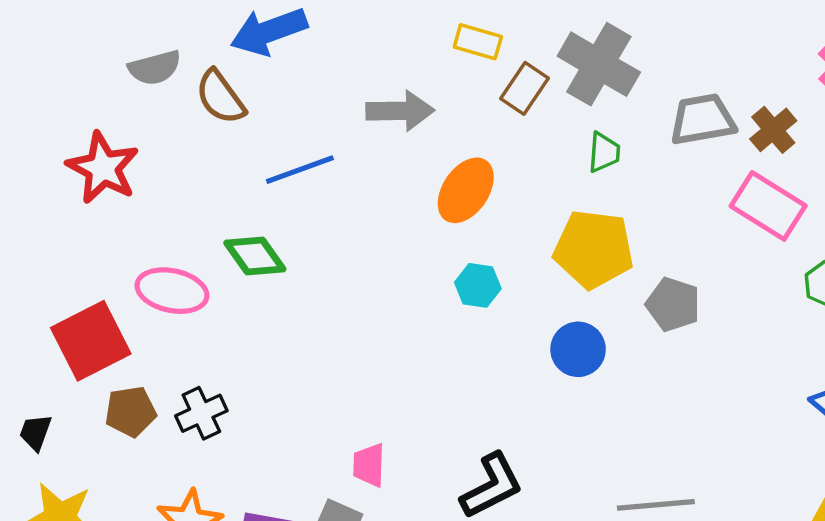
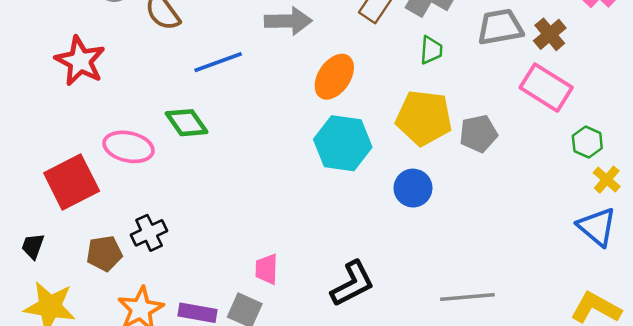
cyan hexagon: (478, 285) -> (343, 143), size x1.8
gray pentagon: (673, 304) -> (478, 134), moved, turned -30
brown pentagon: (131, 412) -> (104, 253), moved

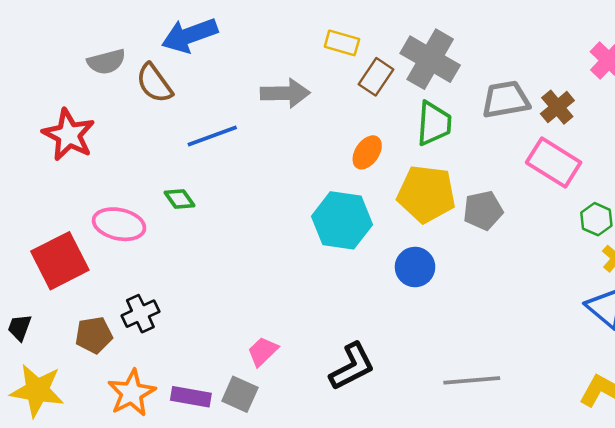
green trapezoid: (431, 50) -> (434, 123), size x1.5
orange ellipse: (334, 77) -> (367, 152), moved, size x0.7
green diamond: (187, 123) -> (179, 199), size x0.7
pink trapezoid: (267, 269) -> (263, 351), turned 44

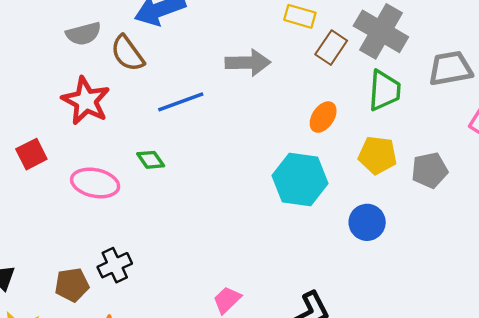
red star: (69, 135) -> (86, 101), moved
yellow pentagon: (426, 194) -> (377, 155), size x0.7
red square: (60, 261) -> (31, 154), moved, size x0.6

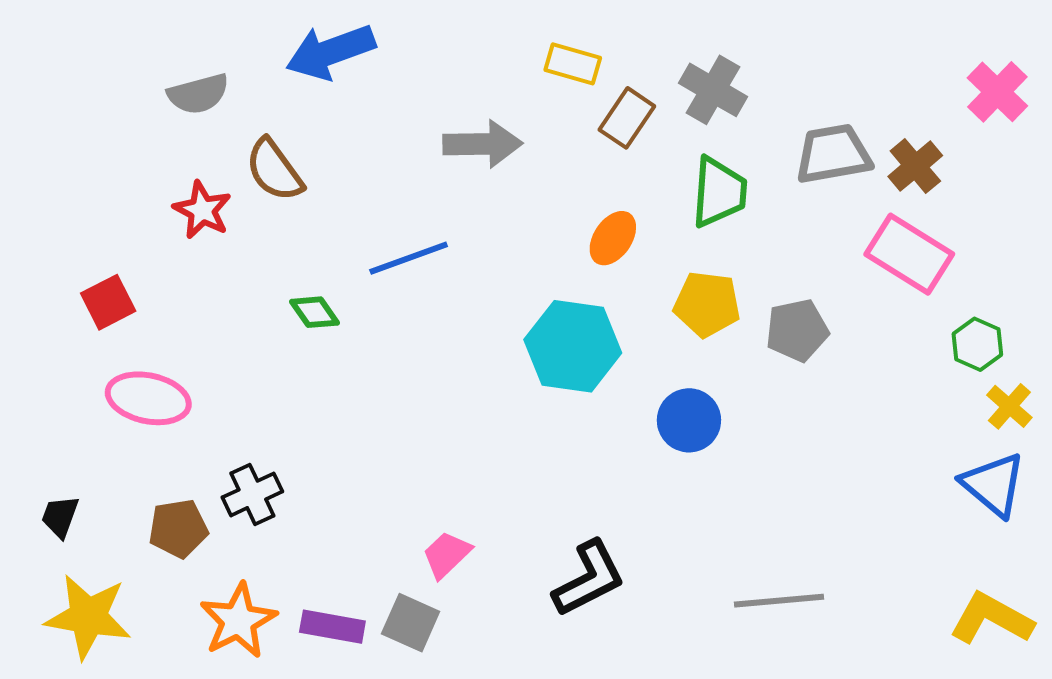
gray cross: (381, 31) -> (713, 90), size x0.7
brown semicircle: (127, 53) -> (274, 170), moved
red star: (86, 101) -> (202, 210), size x0.7
blue line: (181, 102) -> (409, 258), moved
pink ellipse: (95, 183) -> (148, 398), moved

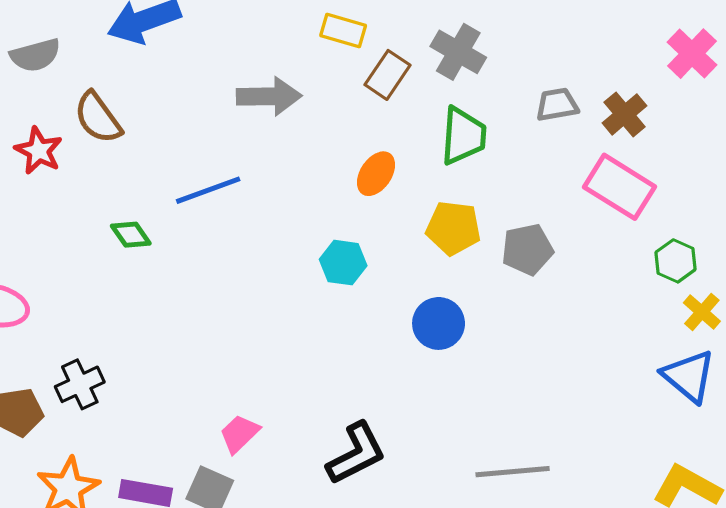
gray trapezoid: (833, 154) -> (557, 105), size x0.7
cyan hexagon: (573, 346) -> (343, 263), size x0.6

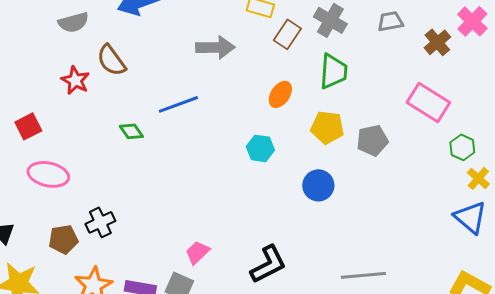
gray trapezoid: (557, 105) -> (390, 21), moved
brown cross: (625, 114) -> (437, 42), moved

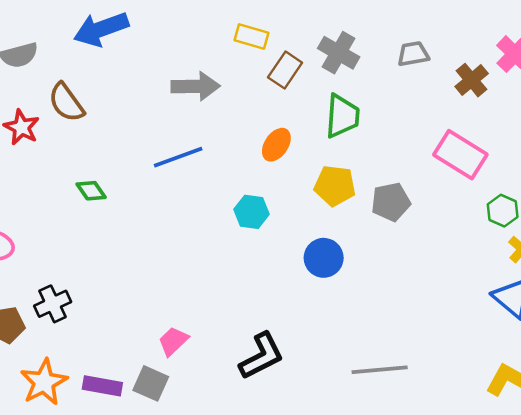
blue line: (178, 104) -> (178, 157), moved

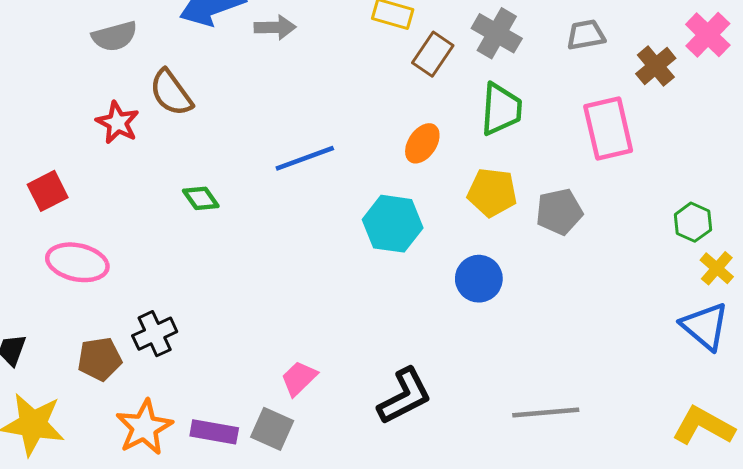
gray arrow: (196, 86) -> (275, 27), moved, size x0.7
pink rectangle: (460, 155) -> (608, 128), moved, turned 45
cyan hexagon: (252, 212) -> (393, 224), size x1.4

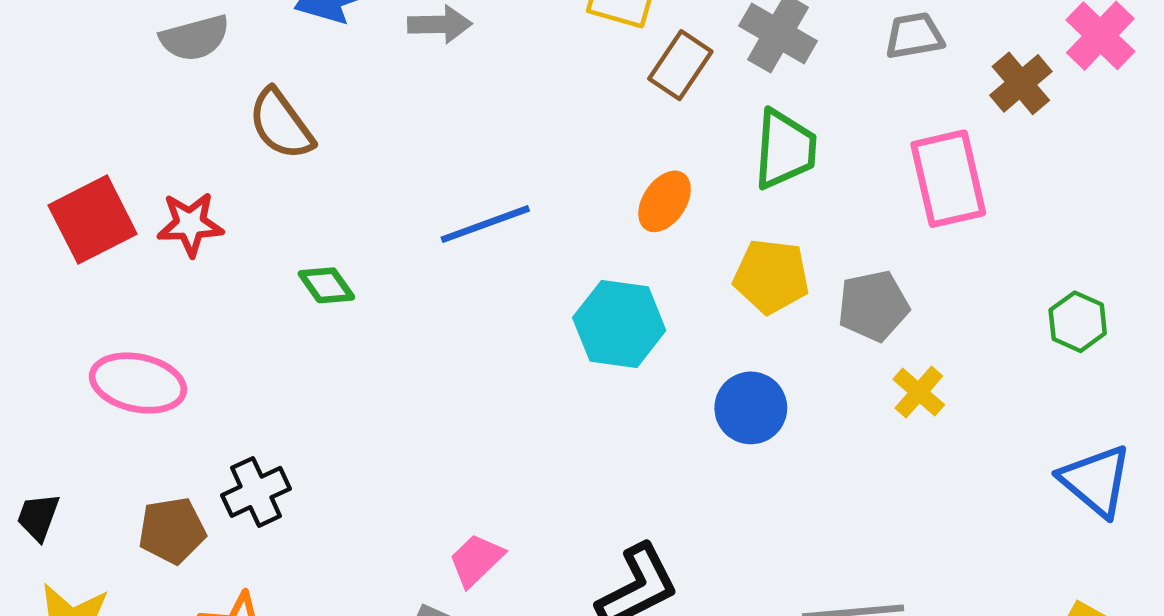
red star: (118, 123) -> (190, 224), moved, turned -30
red square: (48, 191) -> (93, 220), moved, size x1.4
yellow cross: (717, 268) -> (919, 392), moved

